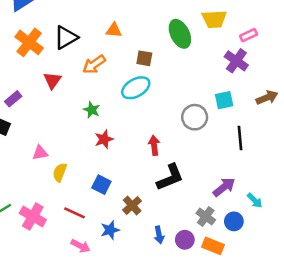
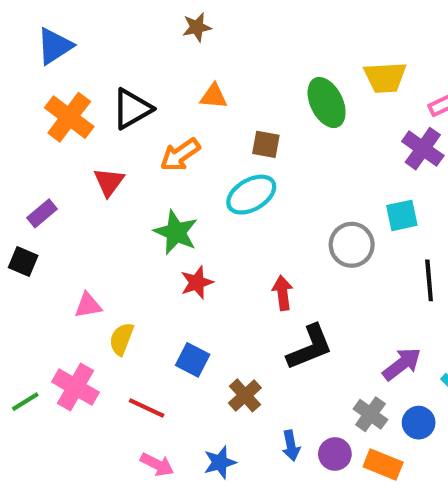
green star: (92, 110) -> (176, 232), size x1.5
pink cross: (33, 216) -> (75, 387), moved
blue star: (110, 230) -> (220, 462), moved

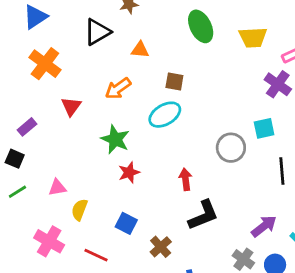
green ellipse: (327, 103) -> (201, 26), moved
black triangle: (132, 109) -> (97, 32), moved
green line: (25, 402) -> (17, 192), moved

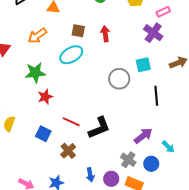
green star: (115, 139) -> (35, 73), turned -30
red arrow: (185, 179) -> (105, 34), moved
red line: (96, 255) -> (71, 122), moved

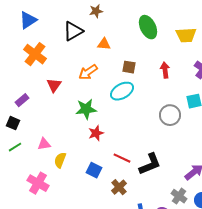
red arrow: (105, 34) -> (165, 70), moved

